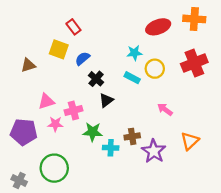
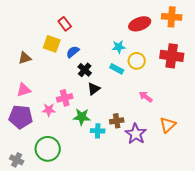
red cross: (194, 63) -> (172, 56), turned 30
pink triangle: (46, 101) -> (24, 90), moved

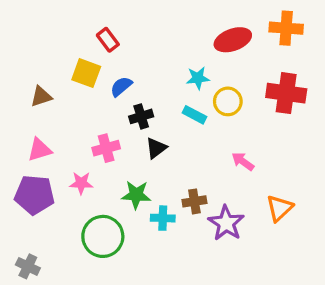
black cross: (85, 70) -> (141, 116), turned 32
pink cross: (65, 98) -> (106, 148), moved
green circle: (48, 149) -> (103, 236), moved

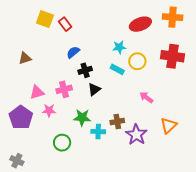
yellow square: (86, 73) -> (45, 19), moved
pink triangle: (39, 150) -> (37, 92), moved
purple pentagon: (34, 195) -> (21, 117), turned 30
green circle: (103, 236) -> (62, 143), size x0.7

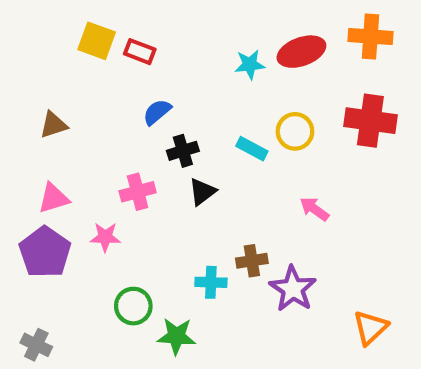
red rectangle: (65, 24) -> (140, 52), turned -32
cyan star: (119, 47) -> (250, 65), moved
pink triangle: (37, 92) -> (54, 198), moved
green star: (82, 117) -> (176, 336), moved
orange triangle: (168, 126) -> (370, 328), moved

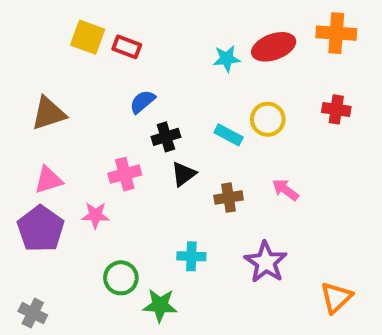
red cross: (370, 121) -> (336, 109), size x0.6
brown triangle: (54, 125) -> (48, 113), size x1.4
brown cross: (252, 261) -> (229, 198), moved

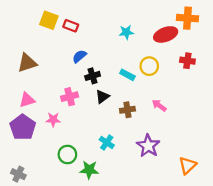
red ellipse: (274, 47) -> (166, 34), moved
cyan cross: (191, 256) -> (107, 142), turned 32

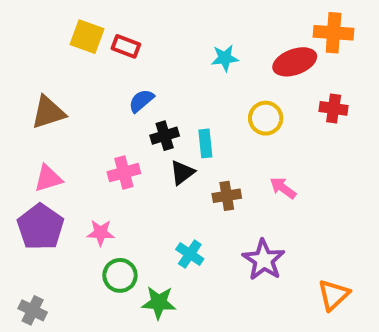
cyan rectangle: (127, 75) -> (205, 143), moved, turned 56
pink star: (53, 120) -> (101, 233), moved

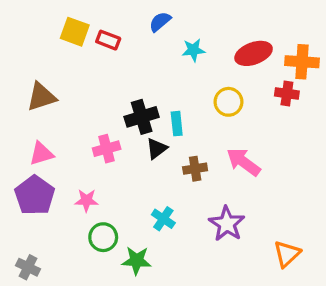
orange cross: (334, 33) -> (302, 62), moved
blue semicircle: (141, 101) -> (160, 22), moved
black cross: (165, 136) -> (142, 117), size x1.4
pink arrow: (283, 188) -> (244, 162), size x1.5

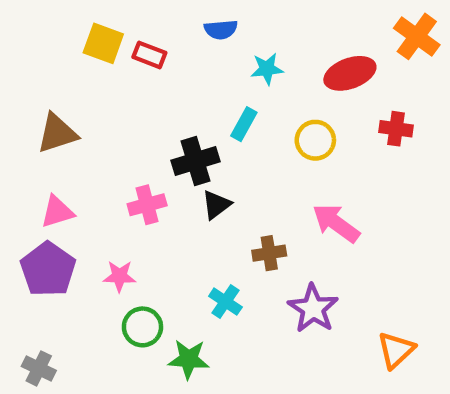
blue semicircle: (160, 22) -> (221, 30), turned -145
orange cross: (302, 62) -> (417, 36), moved, turned 32
cyan rectangle: (177, 124) -> (244, 124), moved, turned 35
brown cross: (195, 169) -> (269, 253), moved

